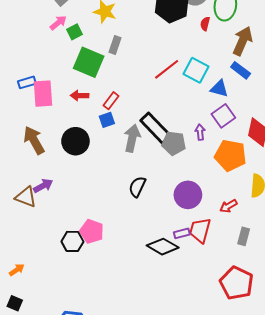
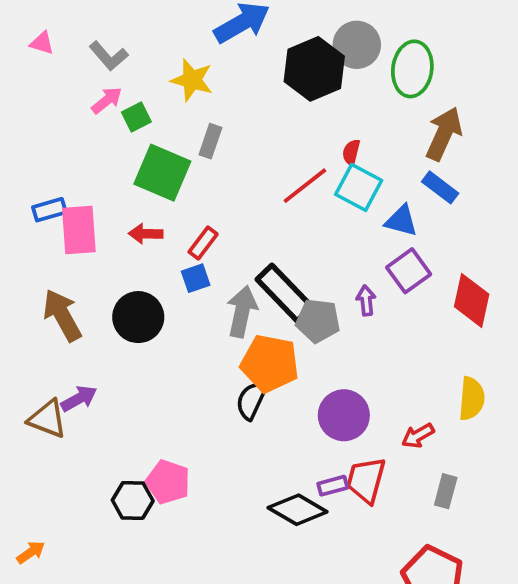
red semicircle: (205, 24) -> (351, 152), moved
orange pentagon: (230, 155) -> (270, 363), moved

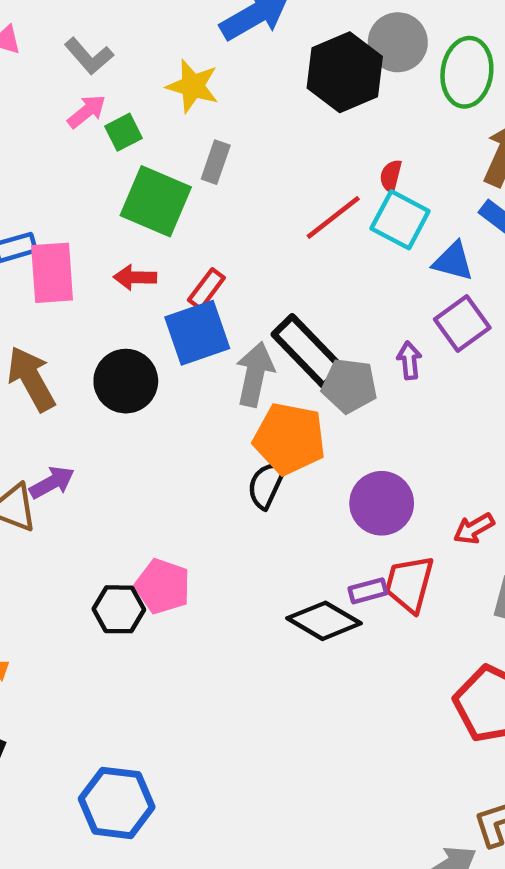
blue square: (196, 278) -> (197, 333), size x1.8

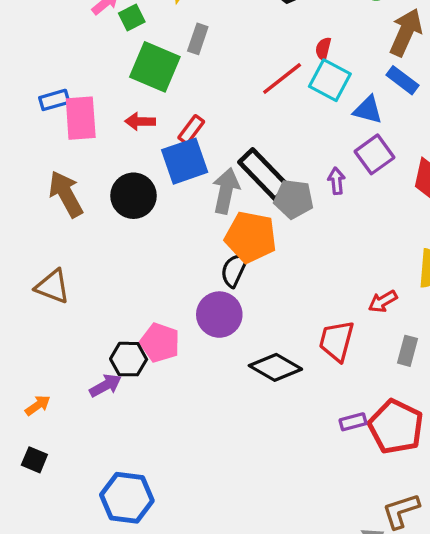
purple arrow: (52, 483) -> (105, 386), moved
purple circle: (382, 503) -> (219, 315), moved
purple rectangle: (368, 591) -> (353, 422), moved

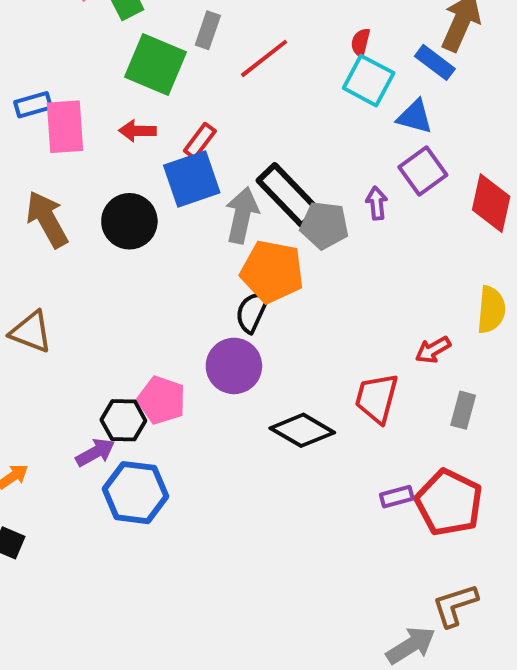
red line: (282, 79) -> (264, 58), moved
blue rectangle: (403, 80) -> (435, 62), moved
blue hexagon: (127, 498) -> (135, 493), moved

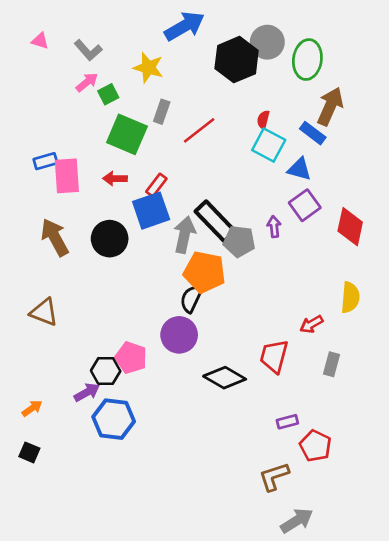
red pentagon: (449, 503) -> (315, 446), moved, size x0.7
brown L-shape: (455, 605) -> (274, 477), moved

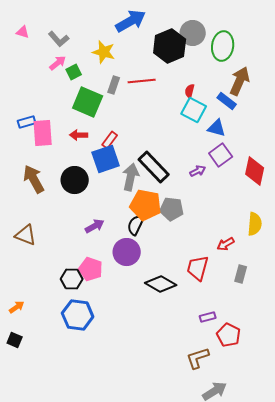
red line: (199, 130) -> (142, 81), moved, turned 32
purple arrow: (274, 227) -> (198, 171), turned 70
gray pentagon: (239, 241) -> (172, 209), moved
purple arrow: (87, 392) -> (95, 226), moved

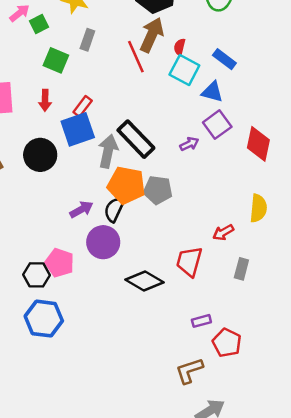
red line: (142, 81) -> (136, 57), moved, turned 72
brown arrow: (240, 81) -> (152, 35), moved
green square: (88, 102) -> (56, 60), size x0.7
red arrow: (79, 135) -> (45, 100), turned -90
purple arrow: (95, 226) -> (81, 209), moved

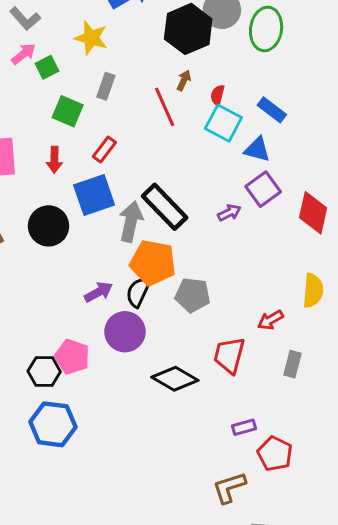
brown arrow: (152, 35) -> (184, 80), size x0.5
red rectangle: (83, 106) -> (104, 149), moved
gray pentagon: (158, 190) -> (193, 295), moved

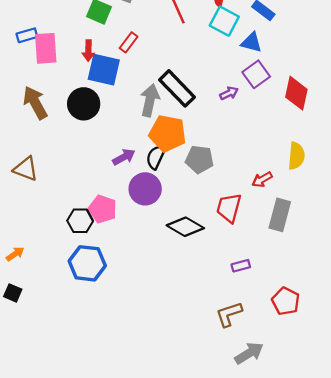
blue square: (94, 195) -> (104, 70), moved, turned 32
gray rectangle: (292, 364) -> (280, 215), size x1.5
red pentagon: (275, 454) -> (286, 301), moved

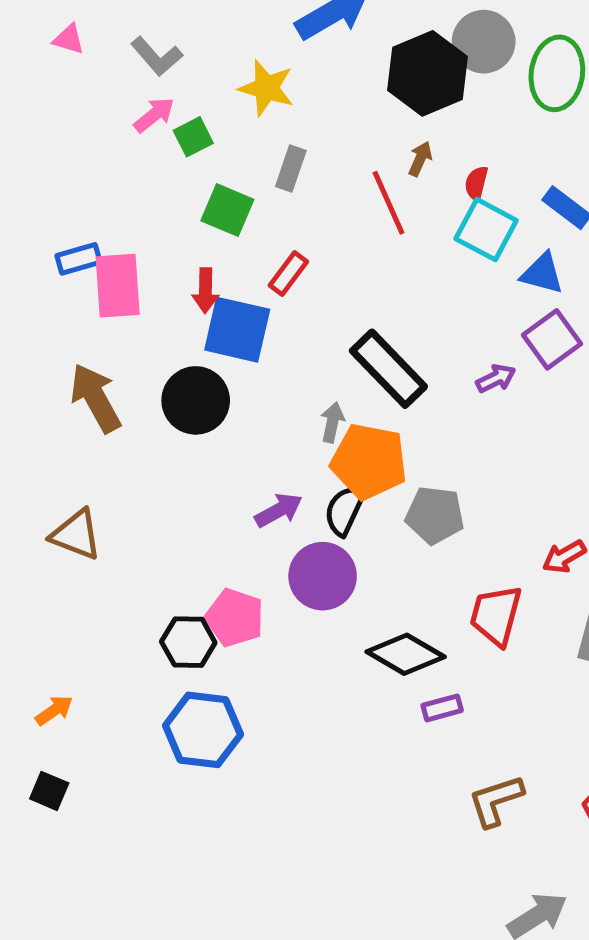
gray arrow: (150, 100) -> (332, 422), moved, size x0.6
purple rectangle: (241, 266) -> (442, 708), moved
brown L-shape: (229, 314) -> (496, 801), moved

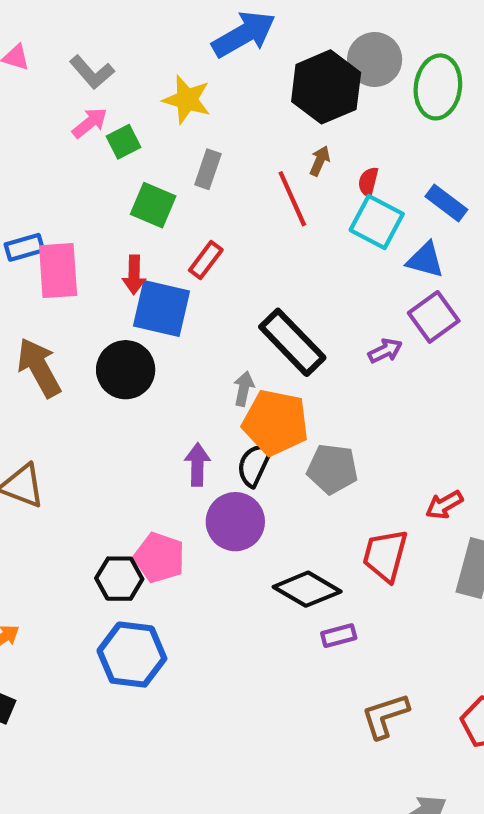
purple arrow: (279, 510) -> (197, 465), turned -60

